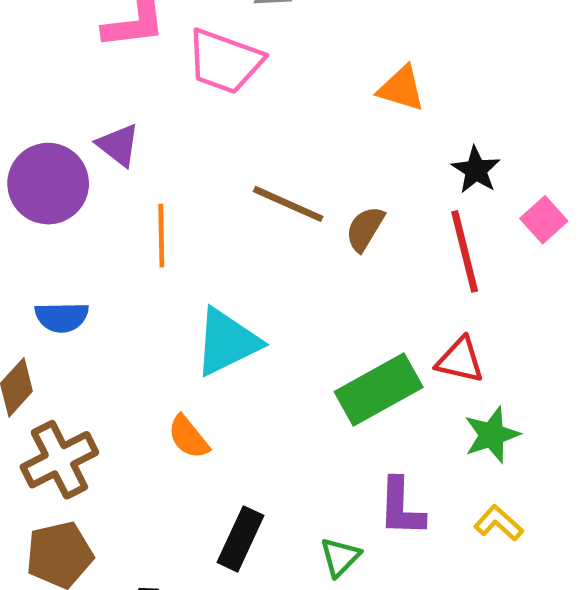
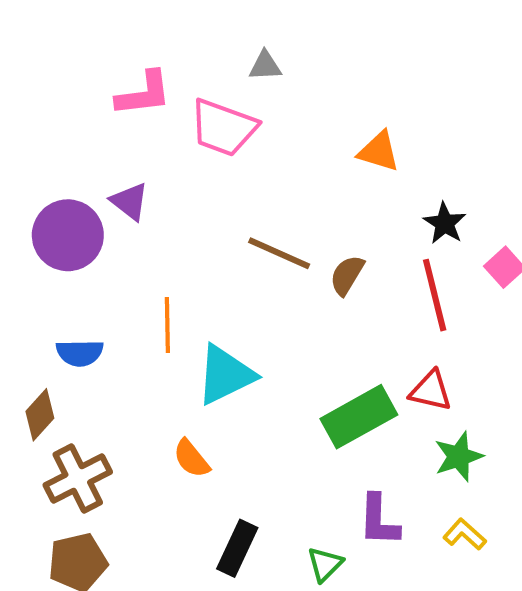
orange line: (161, 236) -> (167, 325), moved

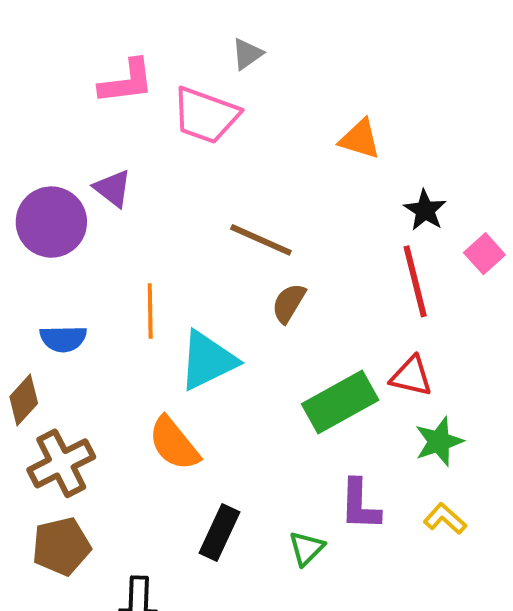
gray triangle: (265, 66) -> (247, 54), turned -32
brown semicircle: (347, 275) -> (289, 303), moved
orange semicircle: (191, 459) -> (174, 444), size x1.4

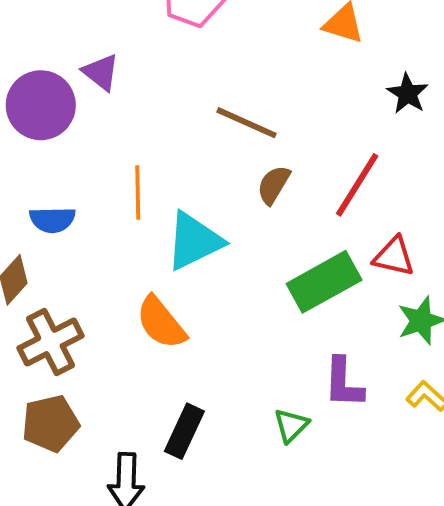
red line: (415, 281) -> (357, 185), moved, turned 46
black rectangle: (219, 532) -> (184, 431), moved

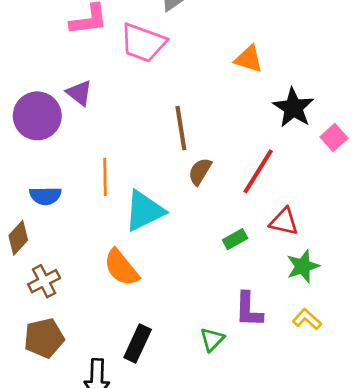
black star: (408, 94) -> (293, 108), size x1.4
brown line: (246, 123) -> (181, 128), turned 57
green rectangle: (324, 282) -> (235, 239), size x0.5
brown cross: (50, 342) -> (44, 281), size x0.7

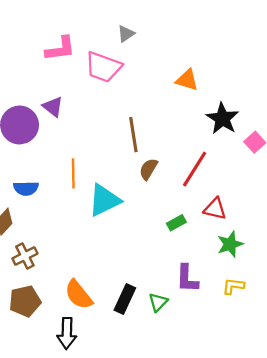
orange semicircle: (121, 268) -> (79, 295), moved
yellow L-shape: (307, 319) -> (233, 286), turned -35
black rectangle: (138, 343) -> (125, 299), moved

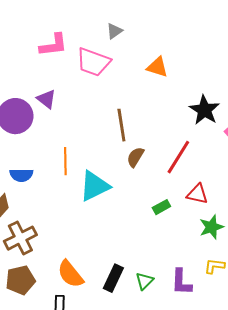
orange triangle: (187, 80) -> (157, 67), moved
brown cross: (25, 256) -> (20, 238), size x1.4
purple L-shape: (187, 279) -> (181, 282), moved

